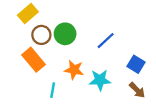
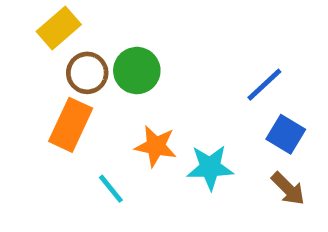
blue line: (106, 41) -> (264, 85), moved
orange rectangle: (33, 60) -> (71, 125), turned 65
cyan line: (53, 90) -> (111, 189), turned -49

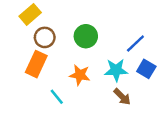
green circle: (137, 71) -> (86, 36), moved
cyan star: (210, 167) -> (116, 70), moved
brown arrow: (288, 189) -> (122, 97), moved

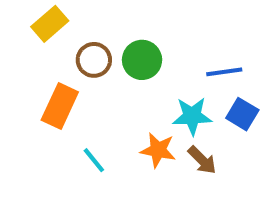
brown circle: (45, 37) -> (94, 60), moved
blue line: (135, 43) -> (224, 72), turned 35
orange star: (80, 75) -> (158, 150), moved

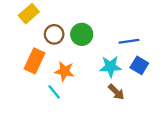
orange star: (158, 150) -> (64, 71), moved

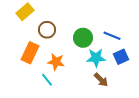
green circle: (82, 34) -> (83, 38), moved
blue line: (129, 41) -> (112, 36), turned 30
blue square: (139, 65) -> (121, 57), turned 35

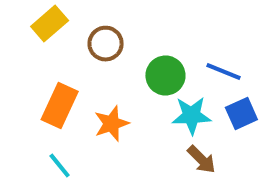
brown circle: (47, 30) -> (106, 44), moved
orange star: (56, 62) -> (112, 123), turned -30
cyan line: (47, 80) -> (60, 165), moved

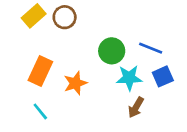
brown circle: (106, 44) -> (65, 17), moved
brown arrow: (201, 159) -> (136, 107), turned 75

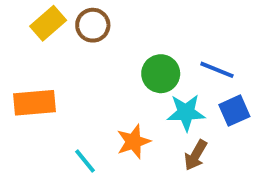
orange rectangle: (40, 71) -> (35, 103), moved, turned 60
orange star: (75, 83) -> (134, 142), moved
cyan line: (40, 111) -> (85, 161), moved

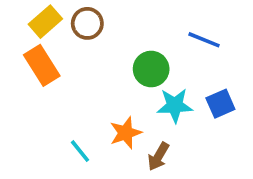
blue line: (217, 70) -> (204, 40), moved
orange rectangle: (35, 103) -> (42, 65), moved, turned 63
brown arrow: (196, 155) -> (158, 157), moved

